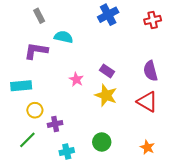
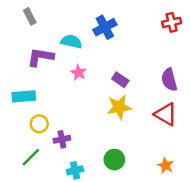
blue cross: (108, 15) -> (105, 27), moved
gray rectangle: (39, 16) -> (30, 16), moved
pink star: (76, 79) -> (79, 73), moved
yellow star: (106, 95) -> (119, 107), turned -30

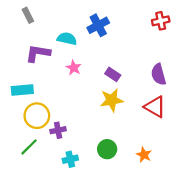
yellow circle: (39, 124) -> (37, 116), size x1.5
orange star: (166, 166) -> (144, 155), moved

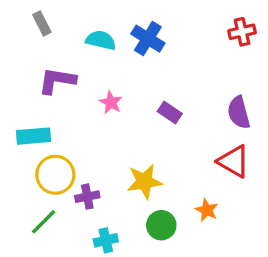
blue cross: (98, 25) -> (148, 39), turned -30
cyan semicircle: (67, 39) -> (101, 40), moved
yellow star: (112, 100) -> (144, 181), moved
orange star: (144, 155) -> (207, 210), moved

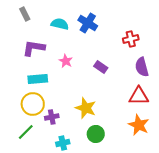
red cross: (242, 32) -> (131, 39), moved
cyan rectangle: (33, 136) -> (38, 79), moved
red triangle: (234, 161) -> (139, 96), turned -30
yellow star: (144, 181) -> (86, 108), turned 30
orange star: (207, 210) -> (139, 125), moved, size x1.5

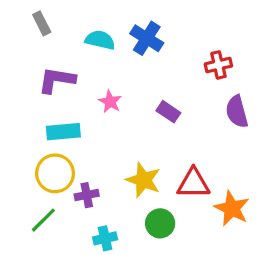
red triangle: (139, 96) -> (193, 183), moved

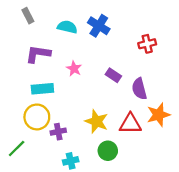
purple semicircle: (237, 112) -> (139, 89), moved
orange star: (232, 208) -> (158, 115), moved, turned 30
green line: (43, 220) -> (17, 148), moved

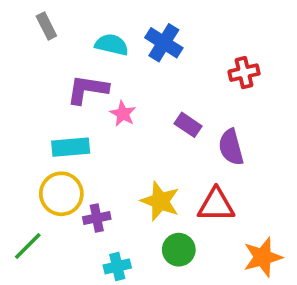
purple L-shape: (38, 54) -> (87, 89), moved
orange star: (158, 115) -> (263, 257), moved

